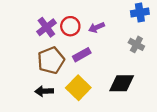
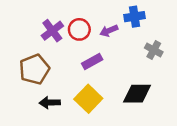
blue cross: (140, 13) -> (134, 17), moved
brown pentagon: (51, 60) -> (34, 69), moved

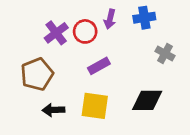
purple arrow: (109, 31) -> (110, 19), moved, turned -54
yellow square: (88, 99) -> (95, 106), turned -36

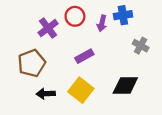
purple arrow: (110, 19) -> (102, 23), moved
red circle: (85, 31) -> (75, 16), moved
yellow square: (95, 106) -> (81, 90), turned 30

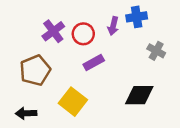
red circle: (75, 16) -> (83, 34), moved
yellow square: (81, 90) -> (73, 102), moved
black arrow: (46, 94) -> (26, 113), moved

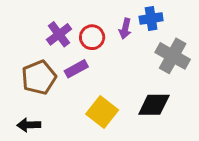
gray cross: (156, 51) -> (173, 56), size x1.6
purple rectangle: (94, 63) -> (76, 69), moved
yellow square: (73, 102) -> (102, 112), moved

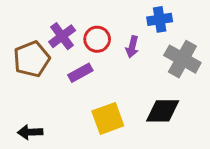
purple arrow: (125, 29) -> (132, 47), moved
brown pentagon: (39, 77) -> (32, 59), moved
yellow square: (102, 112) -> (108, 118), turned 32

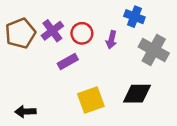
blue cross: (160, 19) -> (134, 17), turned 30
brown pentagon: (32, 59) -> (20, 33), moved

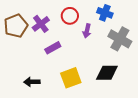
red circle: (82, 33) -> (70, 16), moved
black arrow: (25, 112) -> (32, 82), moved

